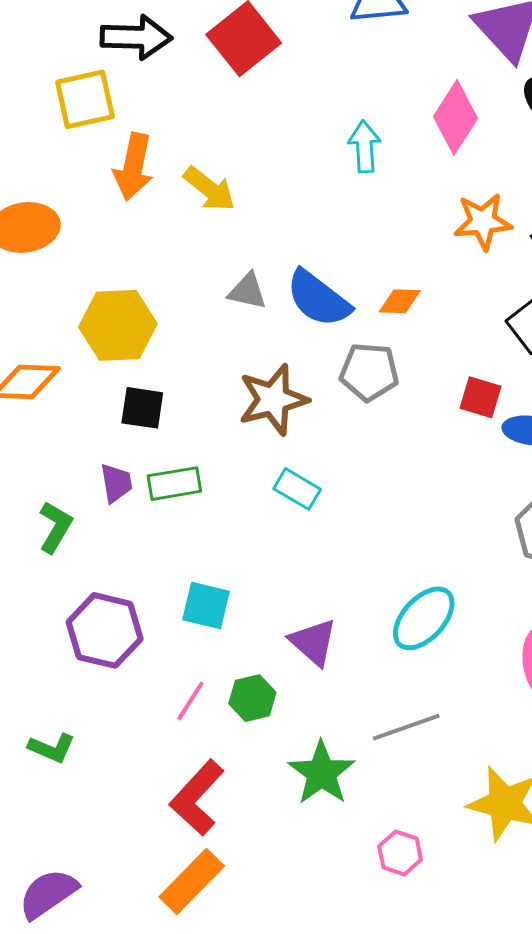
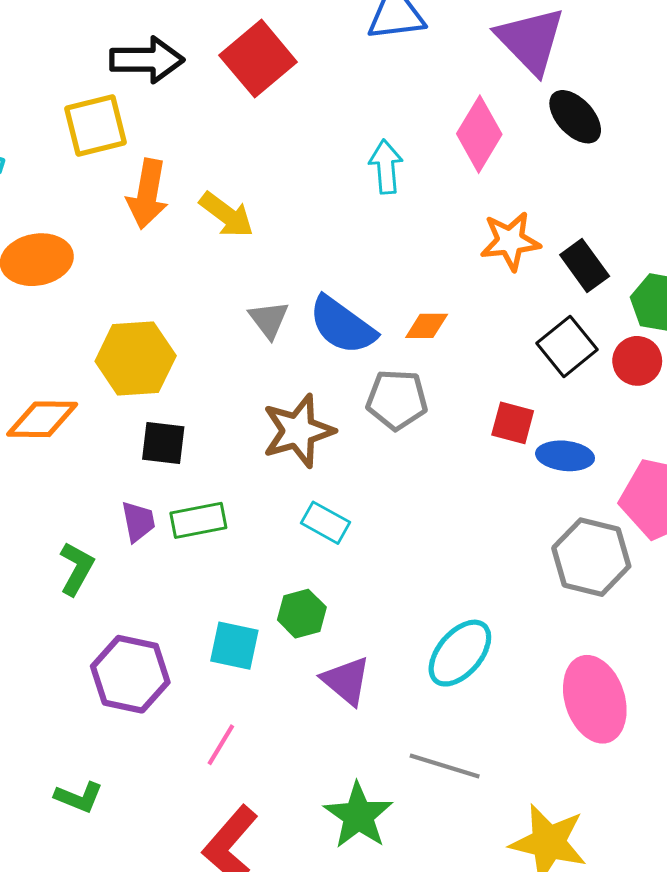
gray triangle: (247, 291) -> (269, 320), turned 42
green hexagon: (252, 698) -> (302, 614), moved
gray line: (406, 727) -> (445, 766), turned 38

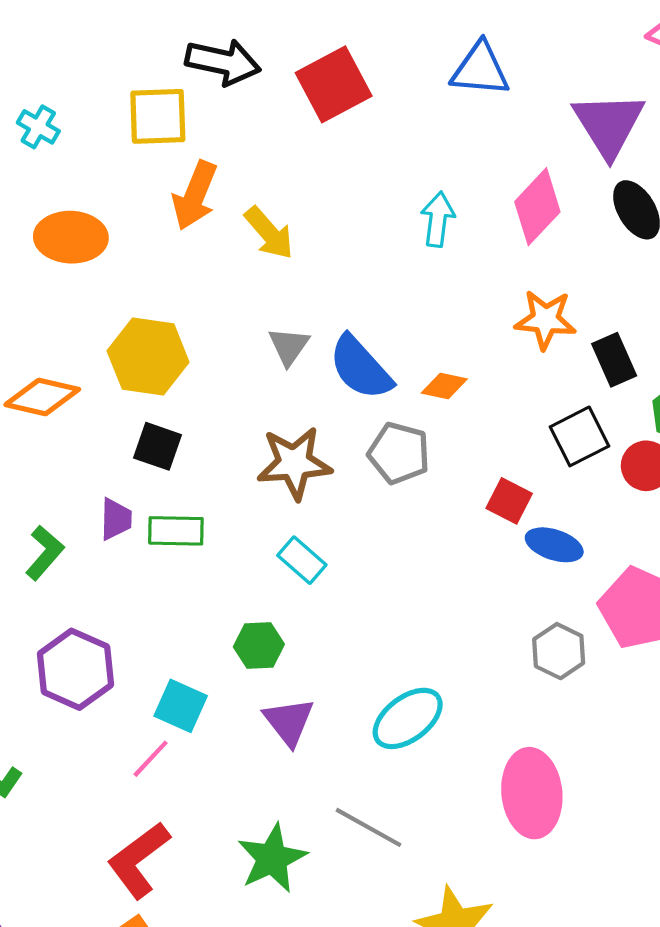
gray hexagon: (591, 557) -> (559, 651), size x0.7
cyan square: (234, 646) -> (181, 706), moved

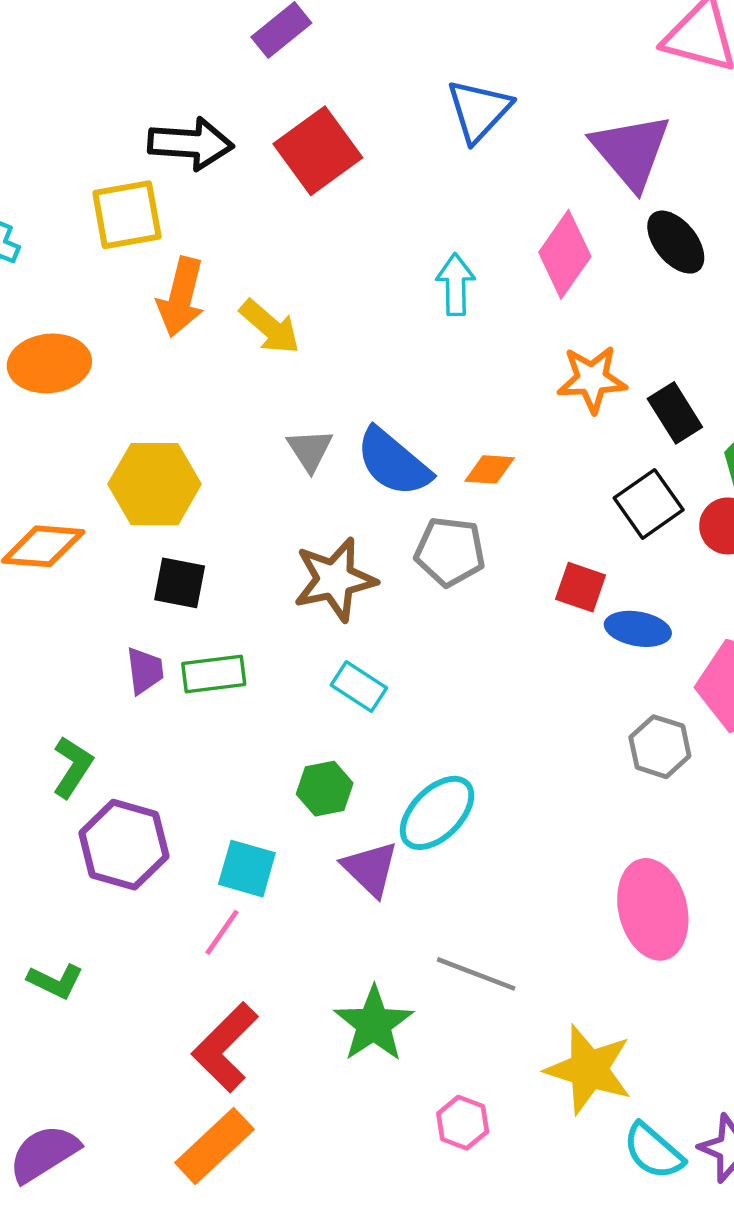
blue triangle: (480, 69) -> (479, 111), turned -44
green L-shape: (45, 553) -> (72, 767), moved
cyan ellipse: (408, 718) -> (437, 813), moved

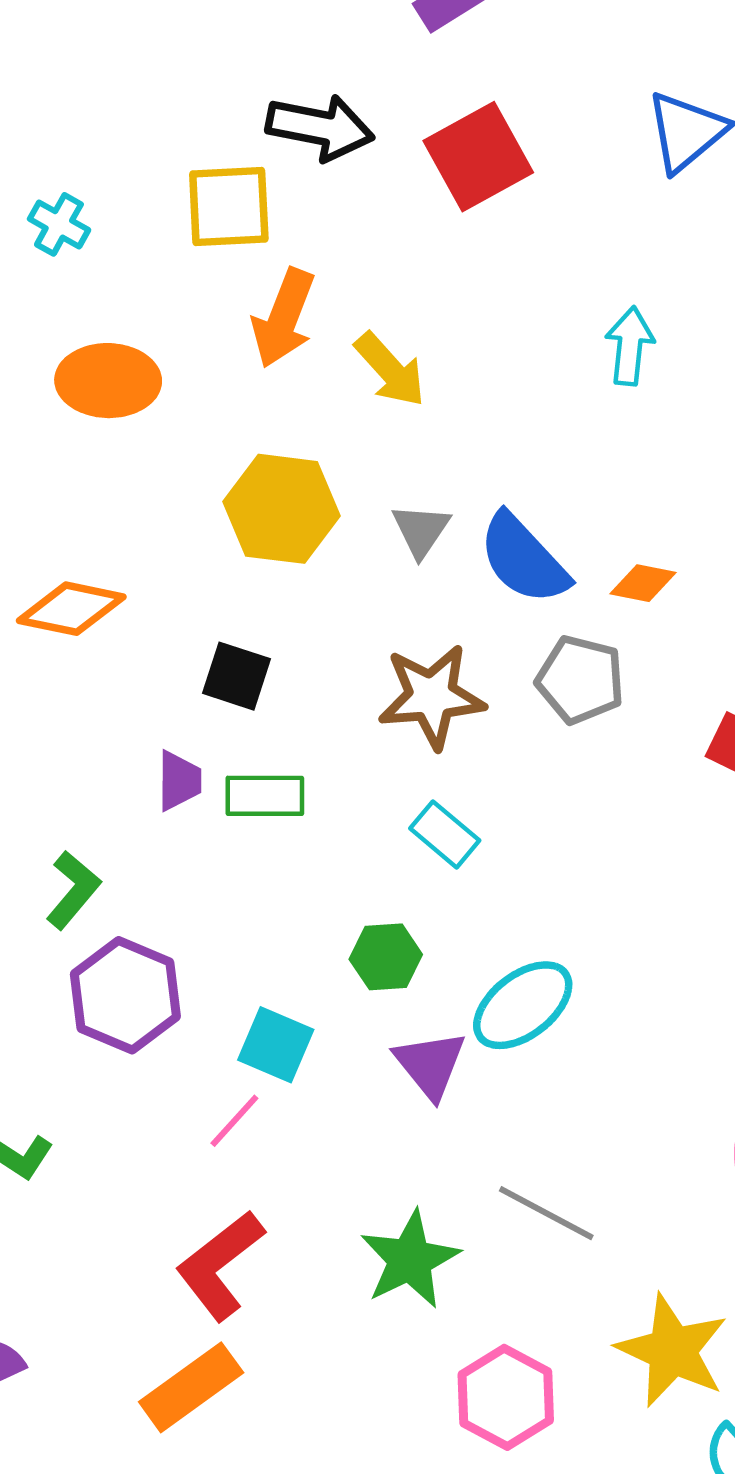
yellow hexagon: (155, 484) -> (282, 509), moved
pink hexagon: (463, 1123) -> (506, 1397), size x1.5

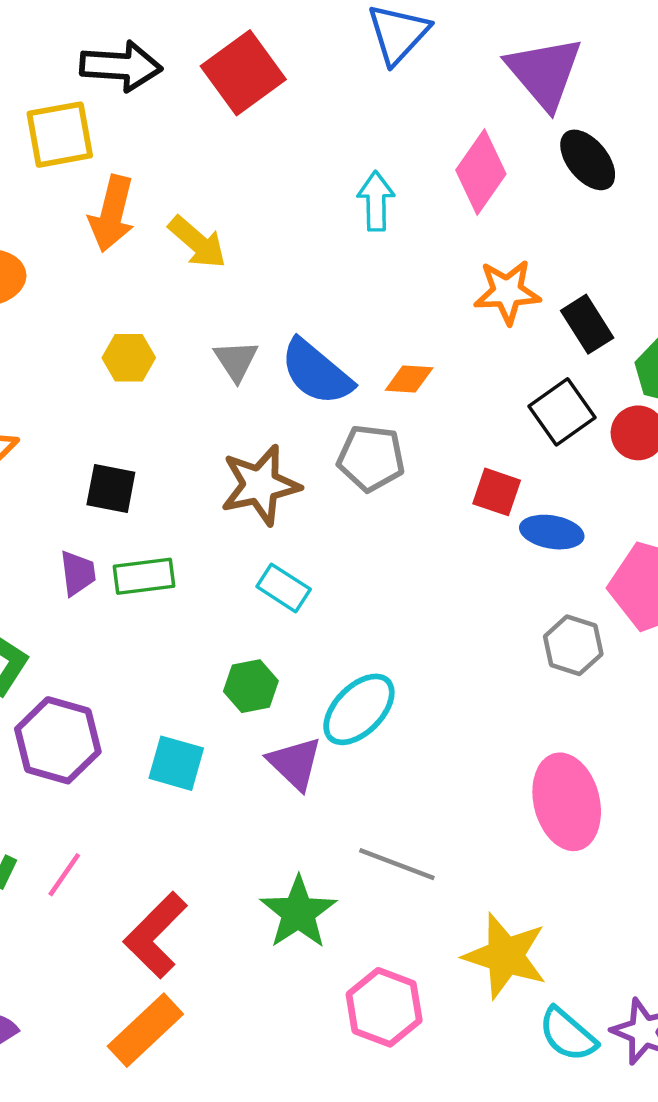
yellow hexagon: (282, 509) -> (129, 358), size x0.6
pink line: (234, 1121) -> (64, 875), moved

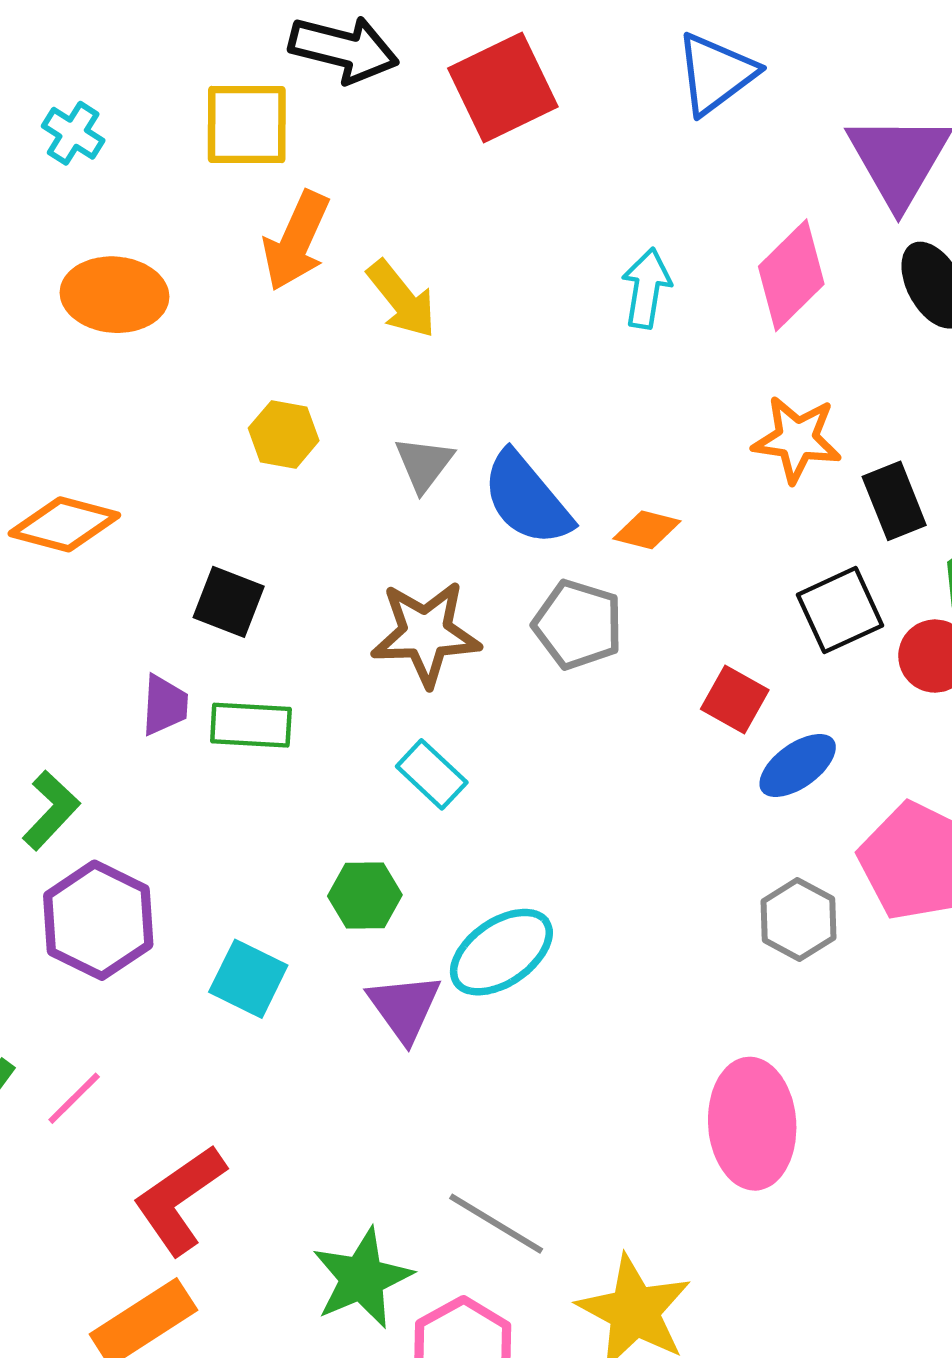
blue ellipse: (552, 532) -> (798, 765), turned -56
gray line: (397, 864) -> (496, 1224), moved
green star: (298, 912) -> (362, 1278), moved

